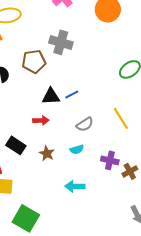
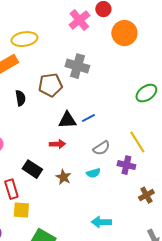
purple cross: (110, 160) -> (126, 165), moved
cyan arrow: (75, 186) -> (101, 222), moved

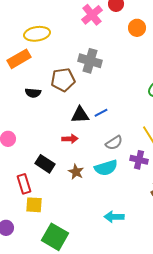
orange circle: (124, 33) -> (137, 28), size x0.7
black semicircle: (20, 98) -> (33, 93), turned 105
cyan semicircle: (93, 173) -> (106, 168), size x1.6

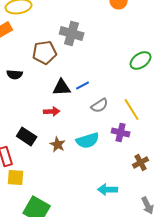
black semicircle: (33, 93) -> (15, 74), moved
gray semicircle: (114, 143) -> (100, 105), moved
cyan arrow: (114, 217) -> (108, 189), moved

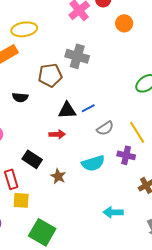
brown star: (58, 144) -> (58, 176), moved

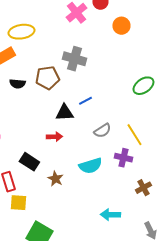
black semicircle: (20, 97) -> (17, 84), moved
blue line: (88, 108) -> (85, 101), moved

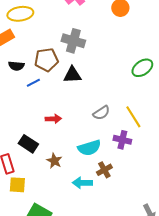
blue line: (85, 101) -> (33, 83), moved
black triangle: (64, 113) -> (72, 75), moved
brown cross: (143, 188) -> (104, 170), moved
cyan arrow: (110, 215) -> (82, 183), moved

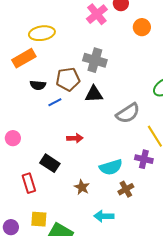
gray semicircle: (101, 113) -> (128, 113), moved, size x1.4
brown star: (54, 161) -> (82, 187), moved
cyan arrow: (82, 183) -> (104, 216), moved
yellow square: (17, 185) -> (39, 219), moved

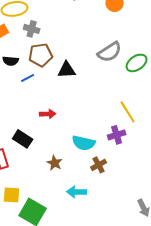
gray cross: (95, 60) -> (32, 29), moved, size x0.7
gray semicircle: (128, 113) -> (110, 52), moved
purple cross: (144, 159) -> (117, 135), turned -30
cyan semicircle: (111, 167) -> (84, 143), turned 30

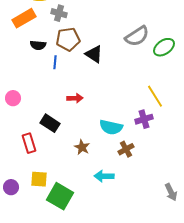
black triangle: (67, 70) -> (94, 54), turned 36
blue line: (28, 78) -> (55, 62), turned -56

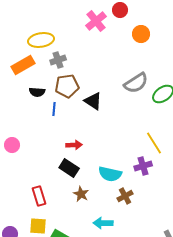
gray cross: (59, 13) -> (58, 60), turned -35
black rectangle: (50, 123) -> (69, 168), moved
red rectangle: (29, 143) -> (39, 196), moved

